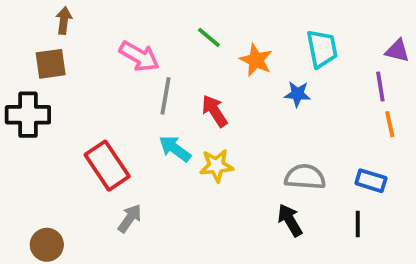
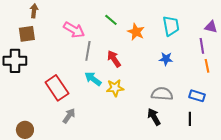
blue star: (297, 94) -> (166, 59), moved

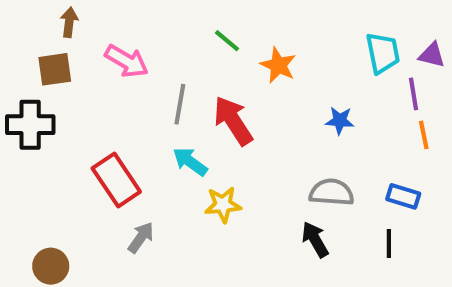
cyan trapezoid: (171, 26) -> (383, 53), moved
pink arrow: (74, 30) -> (127, 61), moved
red arrow: (114, 59) -> (233, 121), size x1.4
yellow star: (115, 88) -> (223, 205), moved

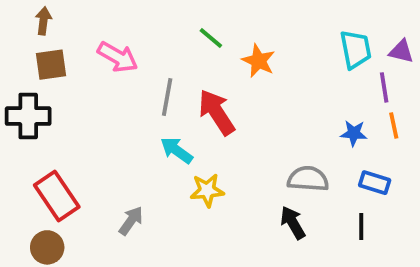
brown arrow: (69, 22) -> (43, 21), moved
blue star: (340, 121) -> (354, 133), moved
red rectangle: (116, 180) -> (57, 196), moved

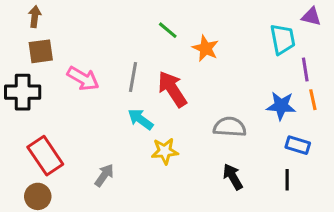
purple triangle: (401, 51) -> (311, 17), moved
pink arrow: (118, 57) -> (83, 79), moved
blue star: (354, 133) -> (281, 106), size x1.4
gray semicircle: (308, 179) -> (230, 127), moved

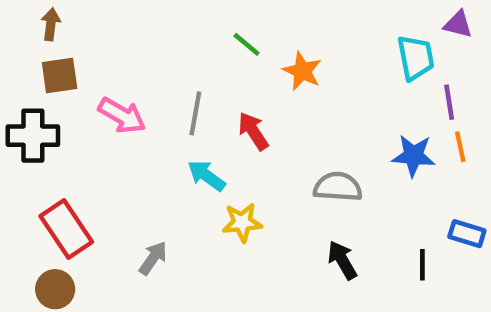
red arrow: (172, 89) -> (253, 131), size x0.7
blue rectangle: (298, 145) -> (467, 234), moved

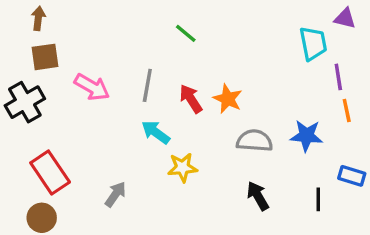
orange star: (302, 71) -> (228, 99), moved
black cross: (33, 136) -> (25, 102), turned -30
blue star: (414, 156) -> (306, 136), moved

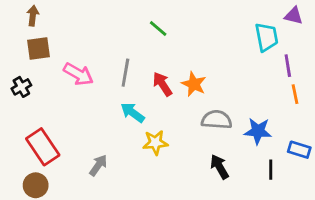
black cross: (25, 102) -> (21, 87), size x0.6
blue star: (306, 136) -> (258, 131), moved

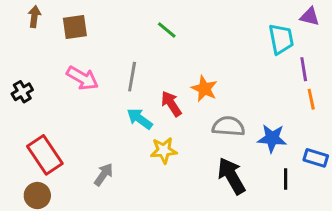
brown square: (38, 48) -> (75, 27), moved
red arrow: (162, 84) -> (171, 104), moved
black arrow: (219, 167) -> (231, 176), size x1.4

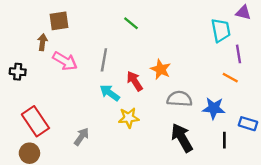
brown arrow: (34, 16) -> (42, 42), moved
black cross: (22, 92) -> (18, 72), turned 35
orange line: (311, 99) -> (230, 78), moved, turned -49

